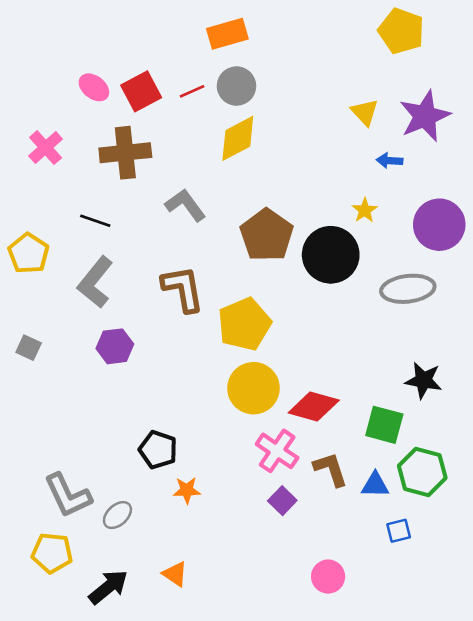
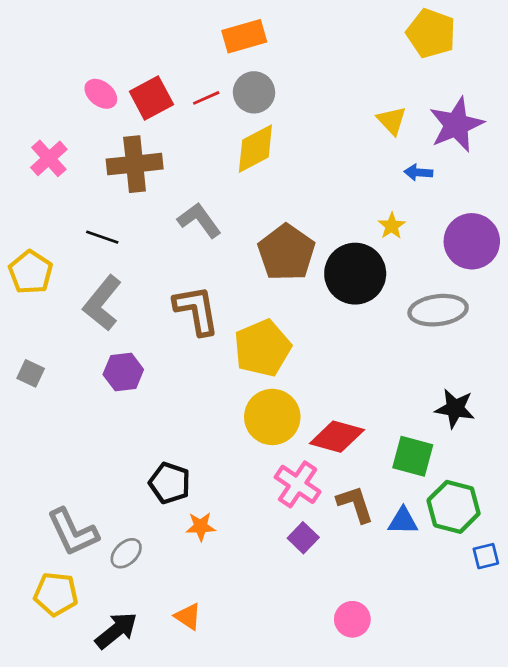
blue square: (399, 531) -> (486, 556), moved

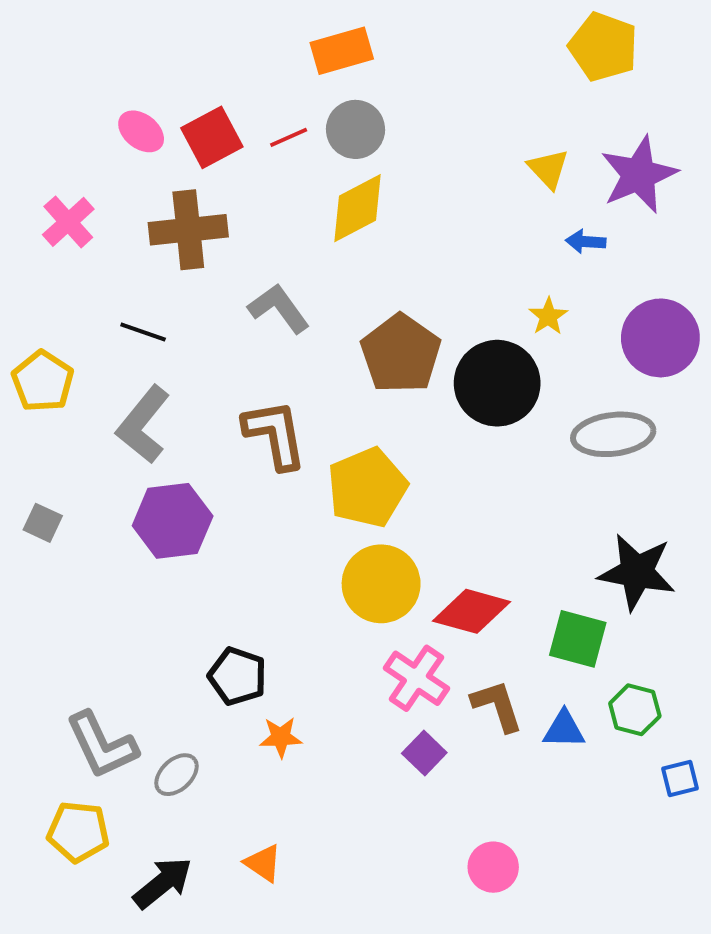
purple hexagon: (123, 372) -> (173, 521), size x1.4
black star: (455, 409) -> (637, 572), size x1.4
green hexagon: (454, 507) -> (635, 710), size x0.7

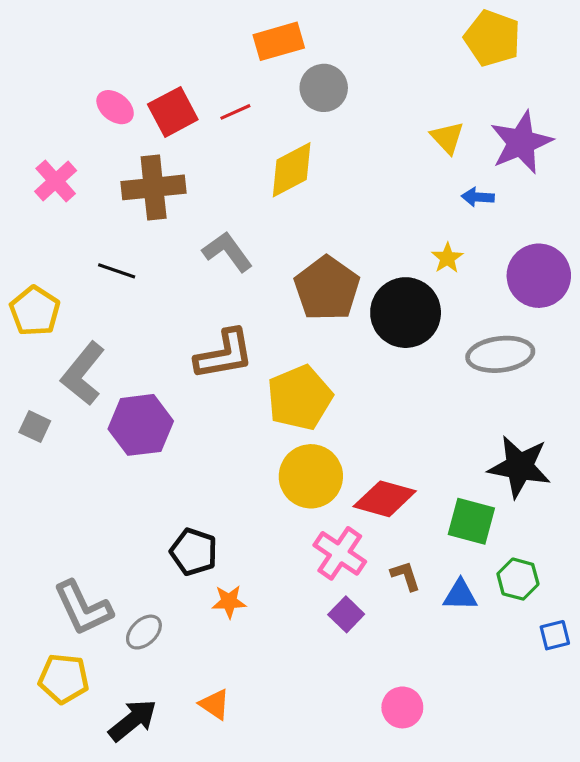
gray circle: (356, 129) -> (324, 88), moved
gray L-shape: (143, 424) -> (83, 374), moved
brown L-shape: (275, 434) -> (224, 354), turned 90
brown L-shape: (497, 706) -> (406, 576), size x0.7

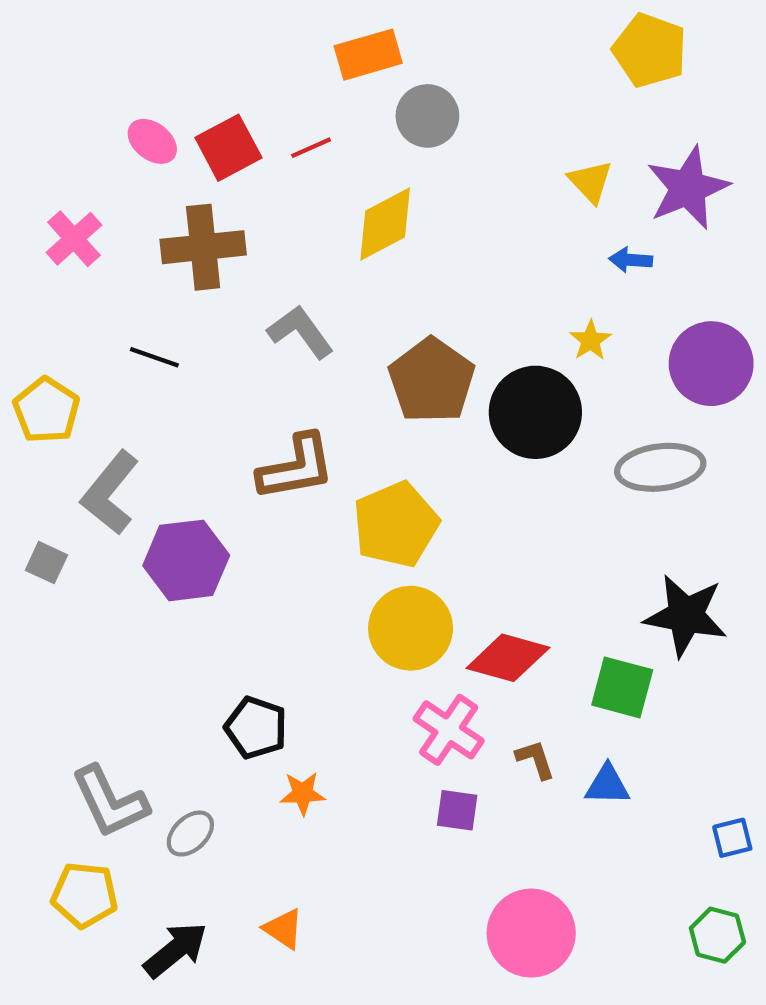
green hexagon: (518, 579) -> (717, 935), moved
purple square: (346, 614) -> (457, 810), turned -36
pink circle: (402, 707) -> (531, 933), size x1.6

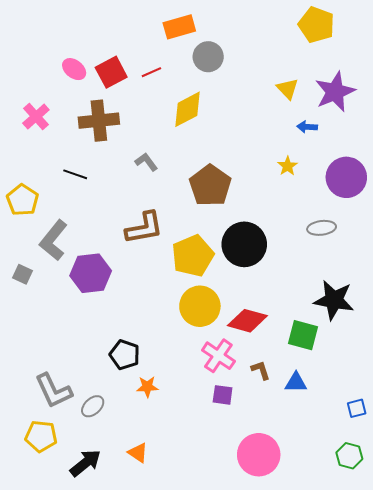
gray L-shape: (300, 332) -> (146, 162), size x0.7
black circle: (535, 412) -> (244, 244), moved
gray ellipse: (660, 467) -> (322, 228), size x0.7

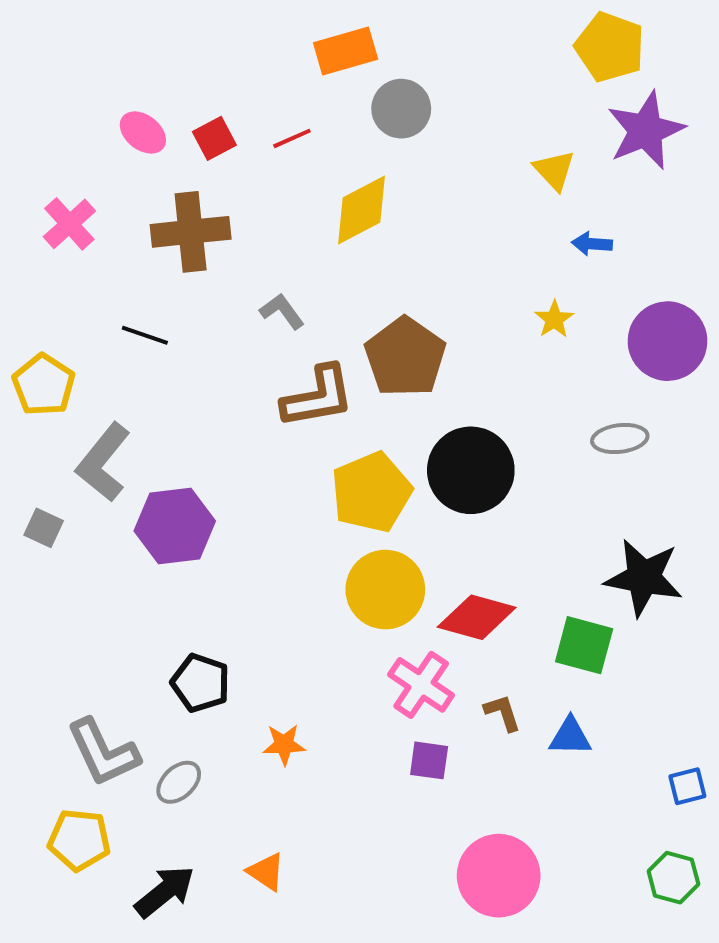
red square: (111, 72) -> (214, 138), size x0.7
purple star: (335, 92) -> (646, 130), moved
brown L-shape: (144, 228) -> (318, 397), moved
black pentagon: (125, 355) -> (201, 683), moved

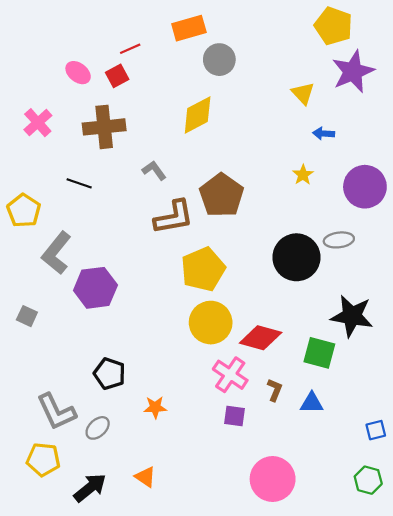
red line: (292, 138) -> (130, 49), moved
black circle: (471, 470) -> (296, 257), moved
gray square: (44, 528) -> (27, 316), moved
brown L-shape: (503, 713) -> (275, 390), turned 40

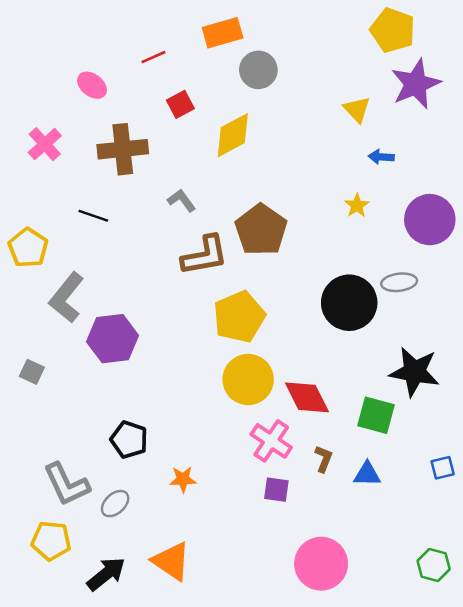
red square: (117, 76) -> (180, 104), moved
red diamond: (261, 338) -> (307, 397), turned 48
blue square: (376, 430) -> (443, 468), moved
orange triangle: (145, 477) -> (171, 561), size x1.6

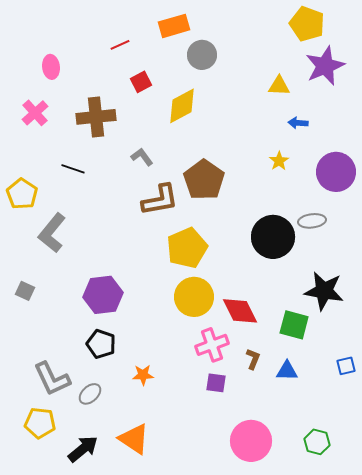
pink ellipse: (92, 85) -> (51, 67), moved, turned 45
yellow triangle: (357, 110) -> (279, 86), turned -45
purple hexagon: (113, 339) -> (103, 295), moved
pink cross: (271, 441) -> (212, 345), turned 36
green hexagon: (434, 565) -> (317, 442), moved

